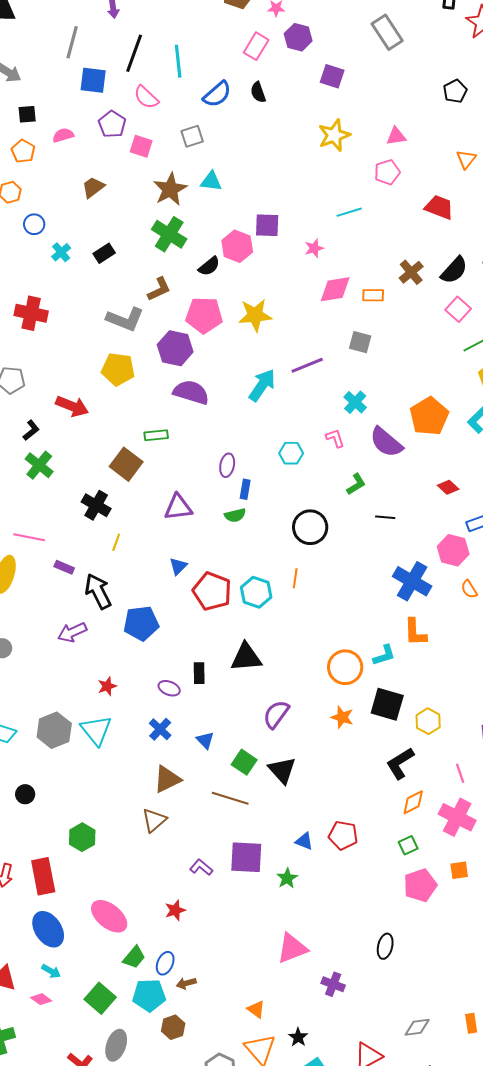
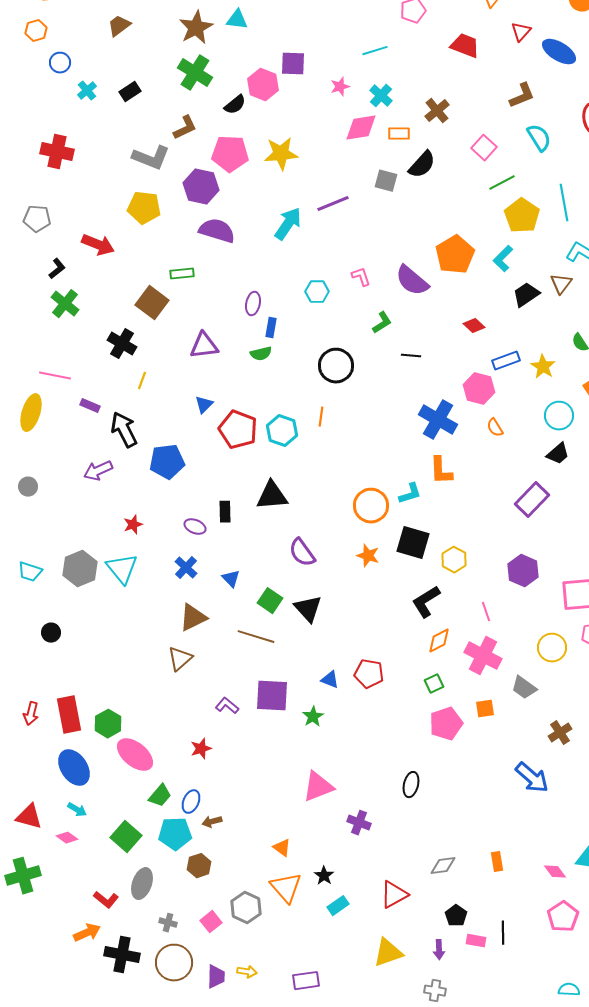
black semicircle: (454, 270) -> (422, 165), moved
cyan cross: (355, 402) -> (381, 96), moved
purple semicircle: (276, 714) -> (302, 553), turned -72
green hexagon: (82, 837) -> (108, 724), moved

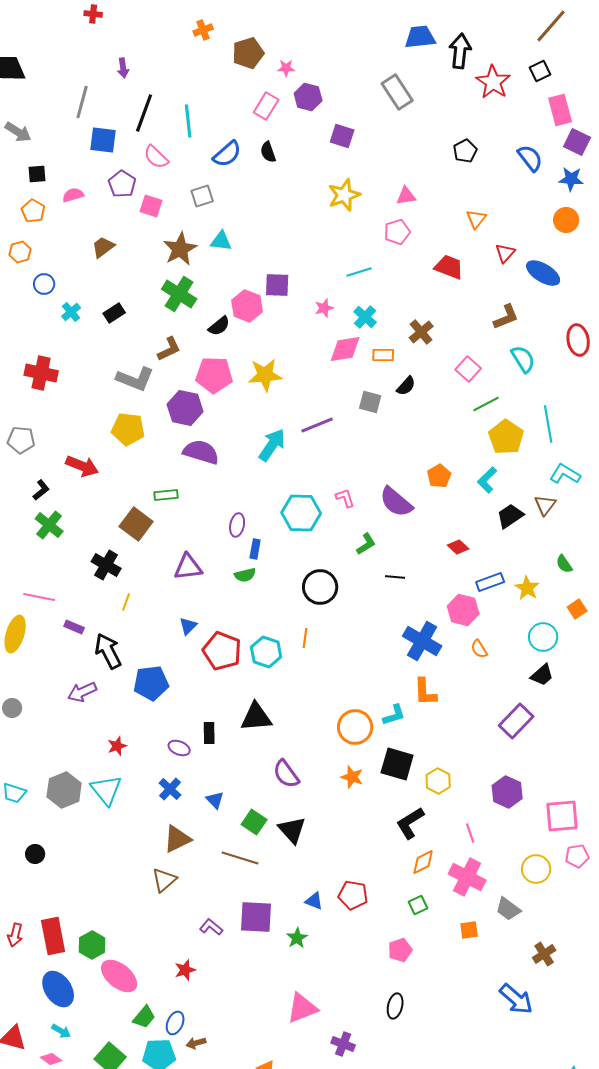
black semicircle: (422, 165) -> (406, 386), size x0.7
orange pentagon: (455, 255) -> (439, 476), size x0.6
cyan hexagon: (317, 292) -> (301, 513), size x1.6
pink pentagon: (446, 724) -> (400, 950), moved, size x0.7

